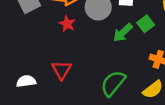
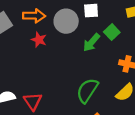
red triangle: (62, 70) -> (33, 101), moved

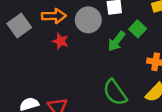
green semicircle: (87, 91) -> (115, 92), turned -65

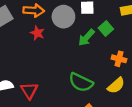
green semicircle: (115, 92) -> (81, 82), turned -35

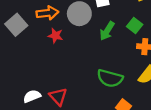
green square: (106, 29) -> (135, 25), moved

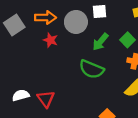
green semicircle: (110, 78) -> (92, 69), moved

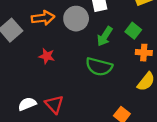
red star: (50, 40) -> (47, 56), moved

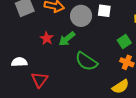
green arrow: (105, 36) -> (67, 39), moved
white semicircle: (27, 104) -> (19, 62), moved

